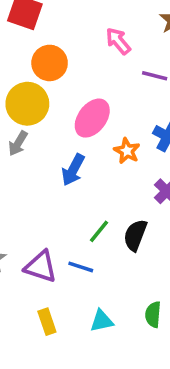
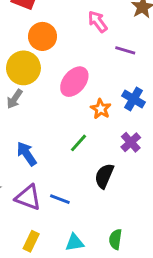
blue arrow: (73, 170) -> (27, 154), moved, turned 115
green line: (99, 231) -> (78, 143), moved
yellow rectangle: (47, 322) -> (31, 241), turned 42

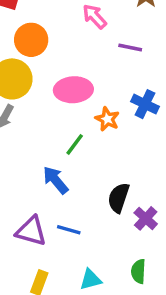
pink ellipse: (74, 82) -> (73, 90), turned 52
purple cross: (131, 142) -> (146, 218), moved
green line: (78, 143) -> (75, 144), moved
blue arrow: (27, 154) -> (56, 180), moved

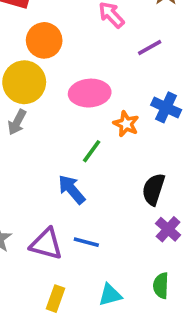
purple line: (130, 48) -> (150, 47), turned -40
black semicircle: (119, 198) -> (153, 189), moved

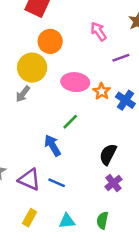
orange star: (126, 124) -> (102, 91), moved

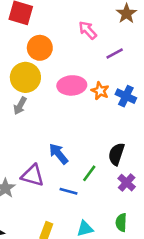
green line: (70, 122) -> (89, 173), moved
purple triangle: (29, 180) -> (32, 175), moved

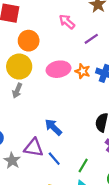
green line: (89, 173) -> (83, 166), moved
blue line: (68, 191) -> (54, 159), moved, turned 40

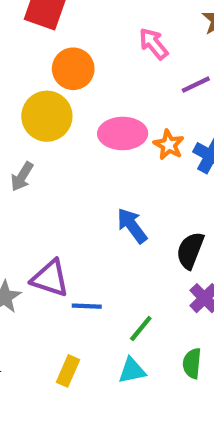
gray arrow: (17, 91) -> (22, 176), moved
blue arrow: (53, 127) -> (132, 226), moved
blue line: (54, 159) -> (87, 306), turned -56

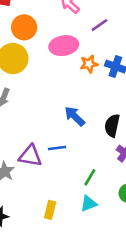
pink ellipse: (123, 133) -> (64, 46), moved
orange star: (169, 145) -> (89, 64), turned -30
blue line: (87, 306) -> (57, 148), moved

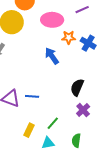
blue arrow: (75, 116) -> (52, 56), moved
yellow rectangle: (50, 210) -> (29, 130), moved

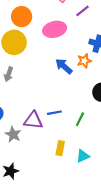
orange star: (69, 37) -> (84, 61), moved
green line: (53, 123) -> (80, 119), moved

